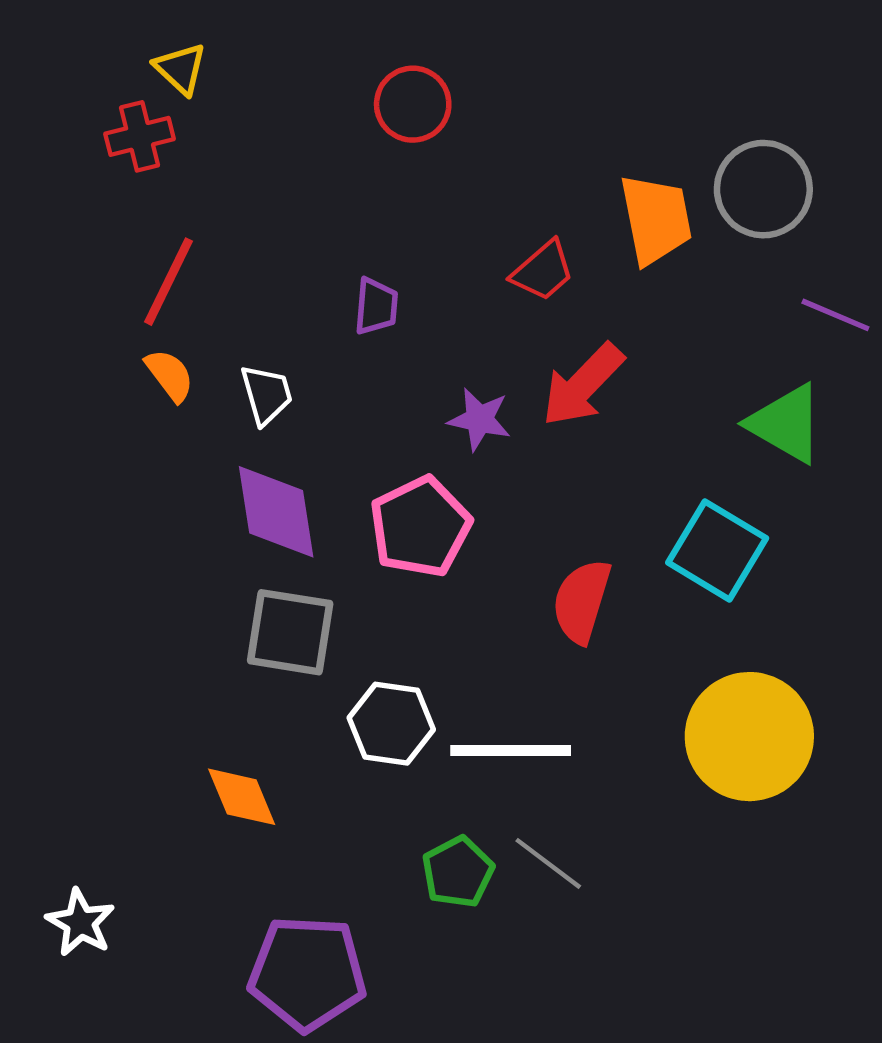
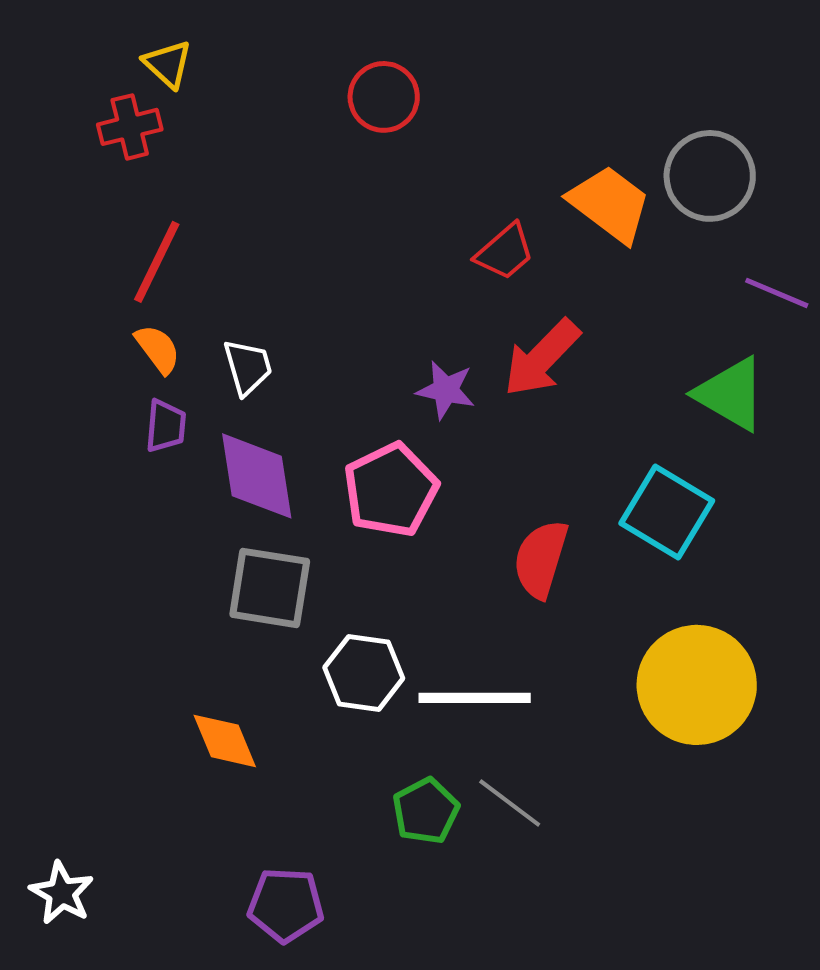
orange trapezoid: (656, 219) -> (610, 204), turned -42
purple trapezoid: (376, 306) -> (166, 426), moved
white star: (80, 923) -> (62, 893), moved
purple pentagon: (307, 973) -> (286, 905), size x0.7

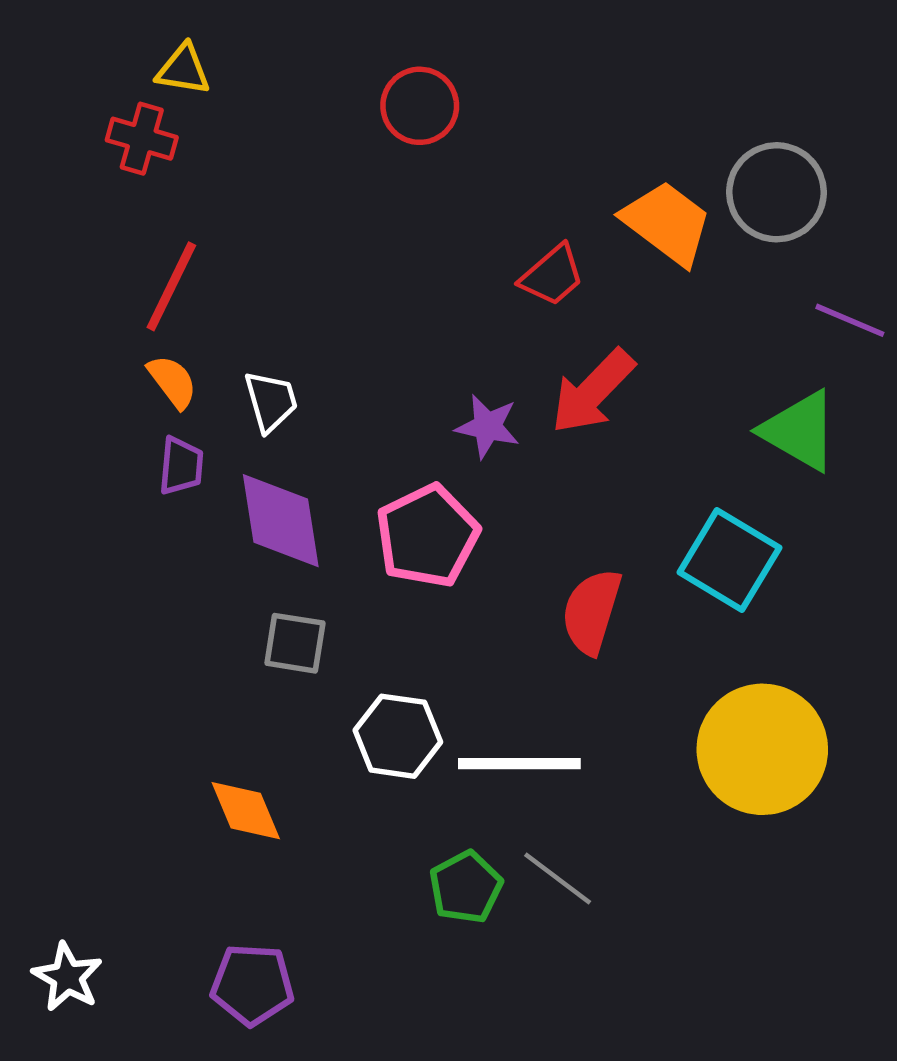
yellow triangle: (168, 64) -> (183, 70), turned -34
red cross: (130, 127) -> (142, 139), turned 30
gray square: (270, 588) -> (295, 643), size x0.7
purple pentagon: (286, 905) -> (252, 985), moved

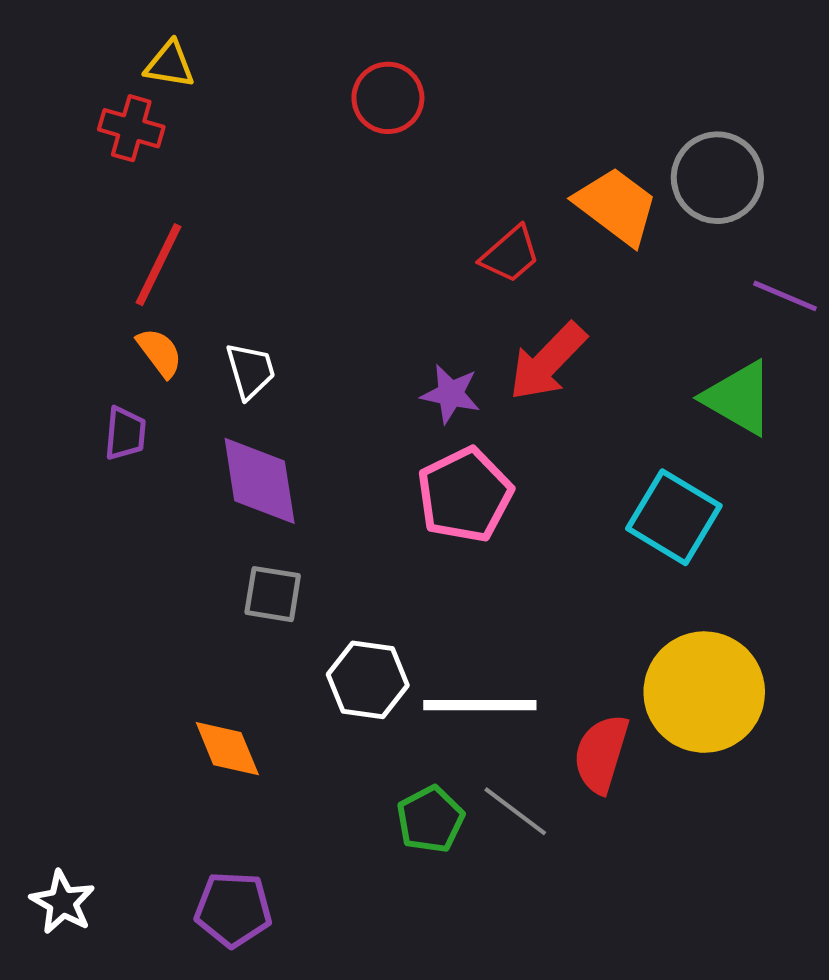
purple trapezoid: (181, 466) -> (125, 433), moved
pink pentagon: (427, 536) -> (465, 495), moved
red semicircle: (592, 611) -> (601, 754), moved

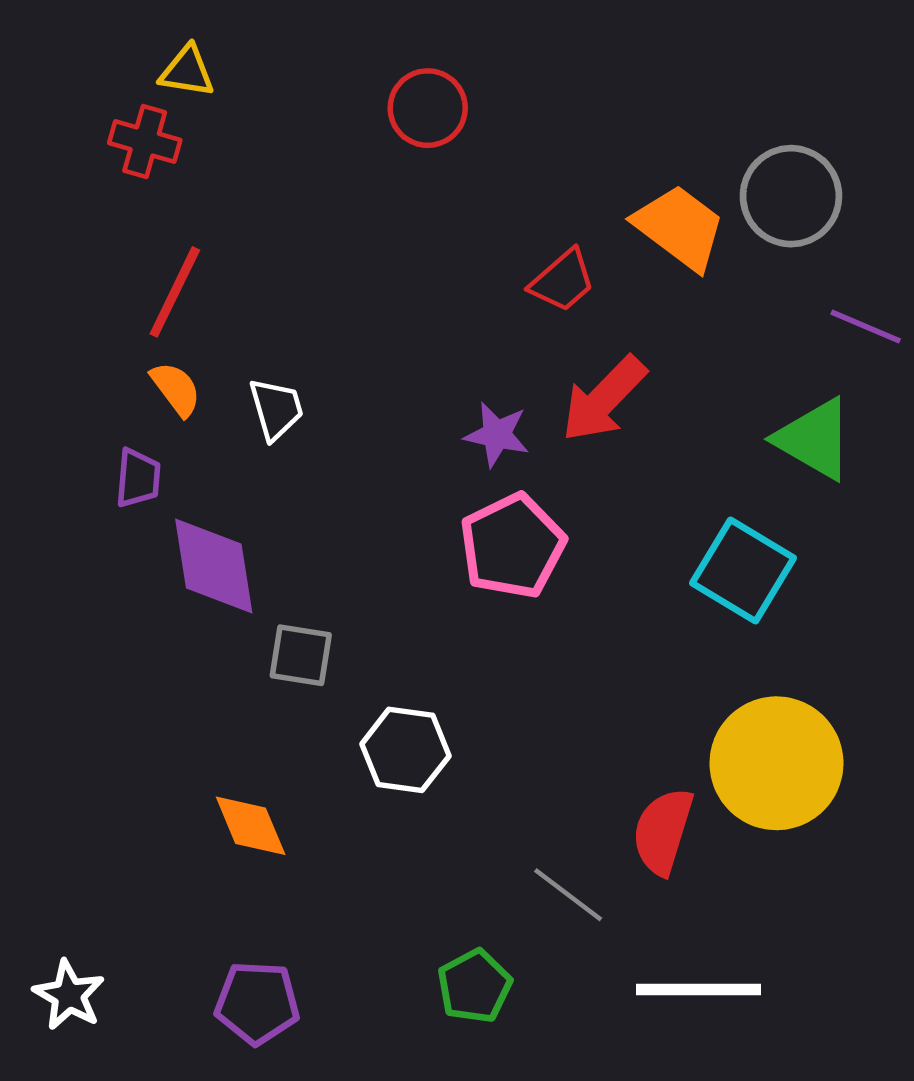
purple diamond: (260, 481) -> (214, 566), moved
white line: (480, 705) -> (698, 989), moved
green pentagon: (430, 819) -> (475, 986), moved

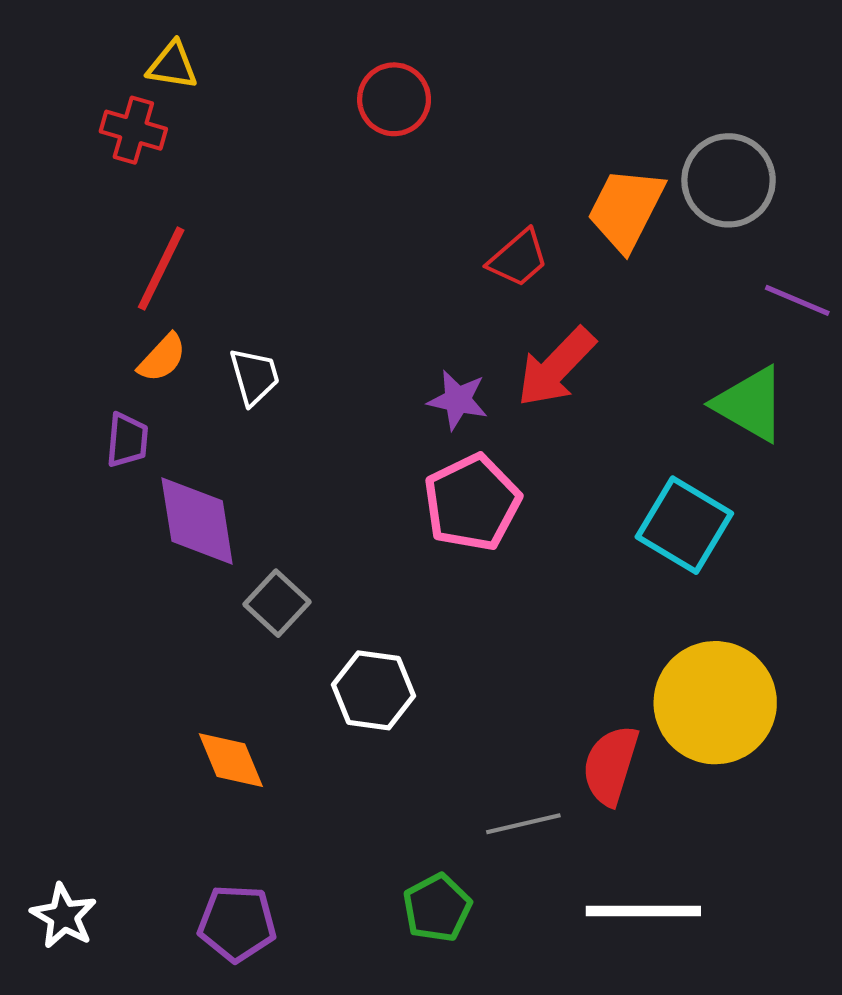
orange trapezoid: (680, 227) -> (626, 209), turned -100
orange semicircle: (176, 389) -> (162, 358), turned 80
gray square: (301, 655) -> (277, 603), turned 34
gray line: (568, 895) -> (523, 824), turned -50

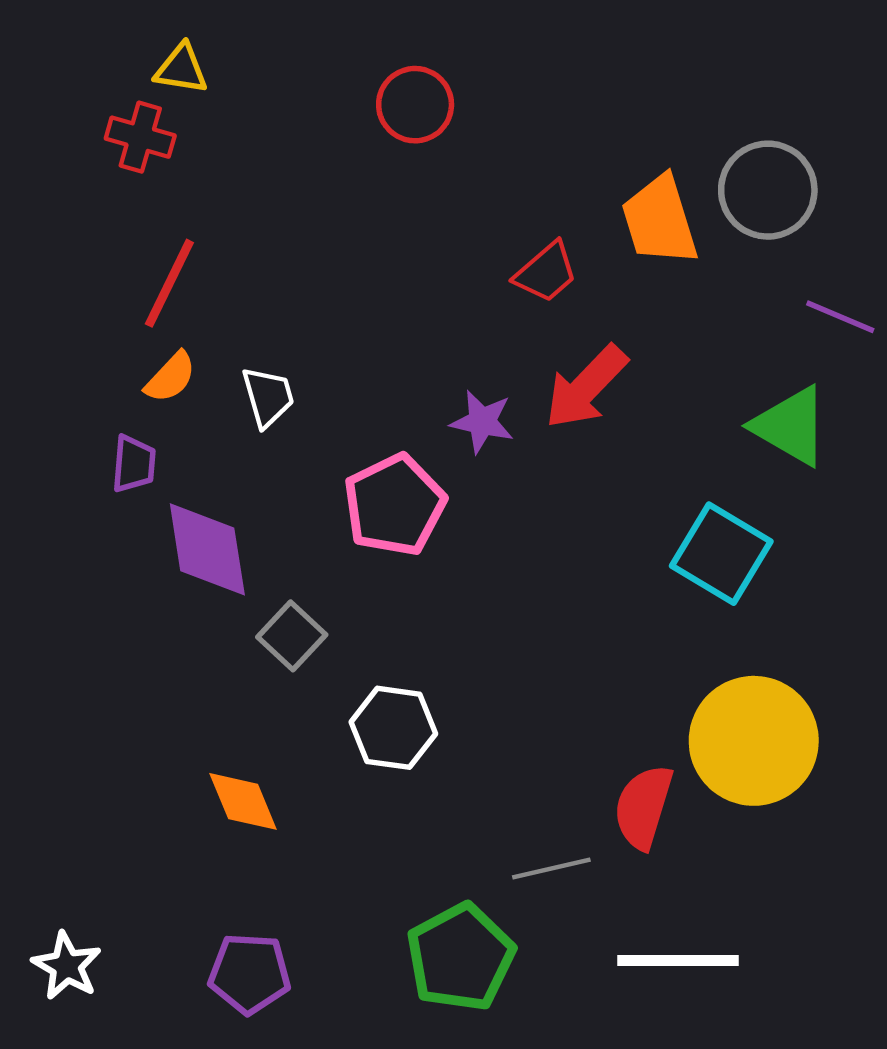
orange trapezoid: (626, 209) -> (660, 220), turned -44
pink pentagon: (472, 503) -> (394, 505), moved
green pentagon: (437, 908) -> (460, 957), size x1.5

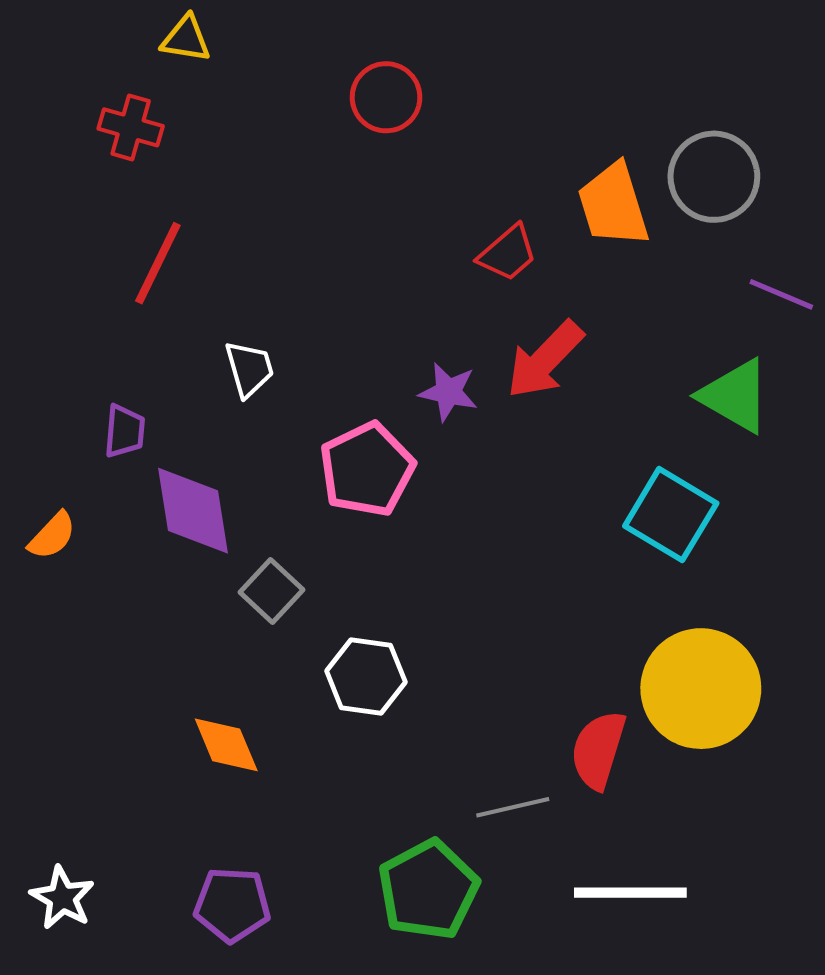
yellow triangle: (181, 69) -> (186, 39), moved
orange semicircle: (171, 377) -> (52, 536), moved

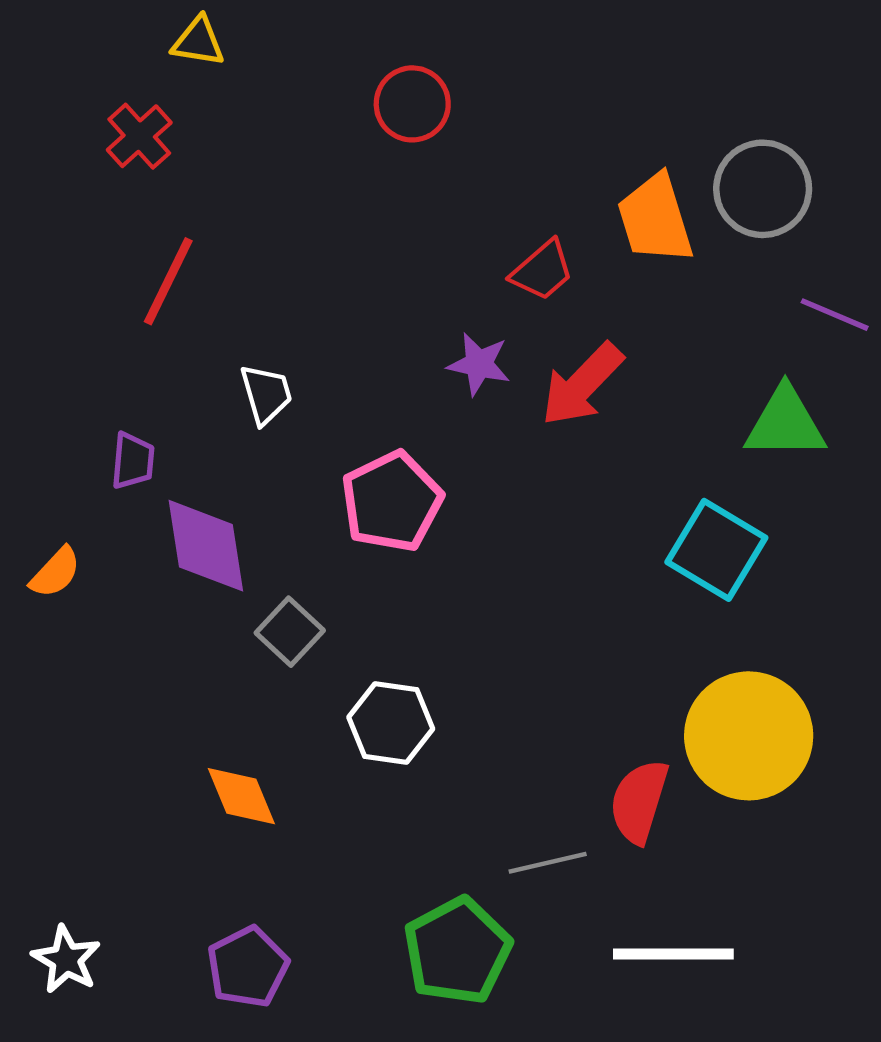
red cross: (131, 127) -> (139, 136), turned 32
purple star: (448, 392) -> (479, 364), moved
green triangle: (735, 396) -> (785, 423), turned -30
purple pentagon: (232, 905) -> (248, 967), turned -30

